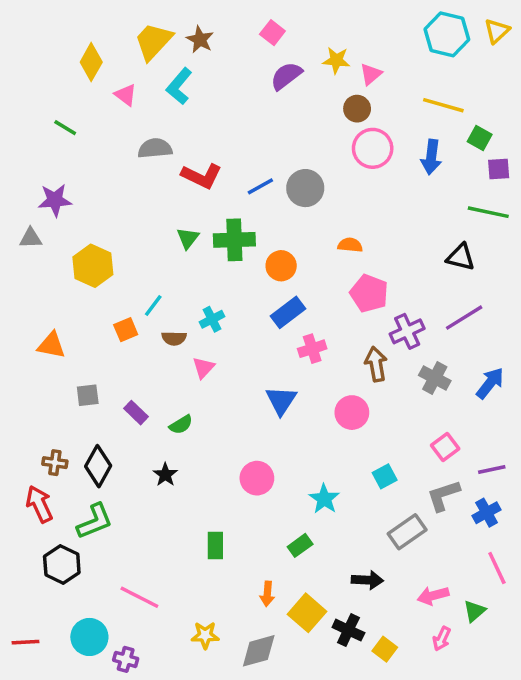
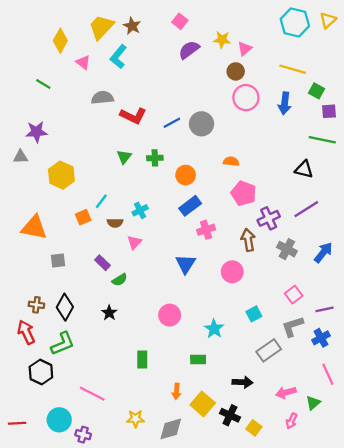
green cross: (234, 240) -> (155, 158), size x0.6
orange triangle: (51, 345) -> (34, 227), size x1.4
purple rectangle: (136, 413) -> (102, 263), moved
green rectangle: (300, 545) -> (198, 359), turned 35

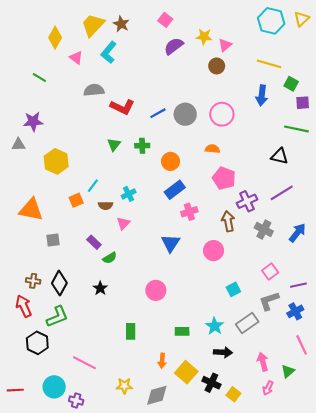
pink circle: (246, 98) -> (222, 114), moved
cyan star: (214, 329) -> (215, 326), moved
pink arrow: (286, 392) -> (263, 362), turned 90

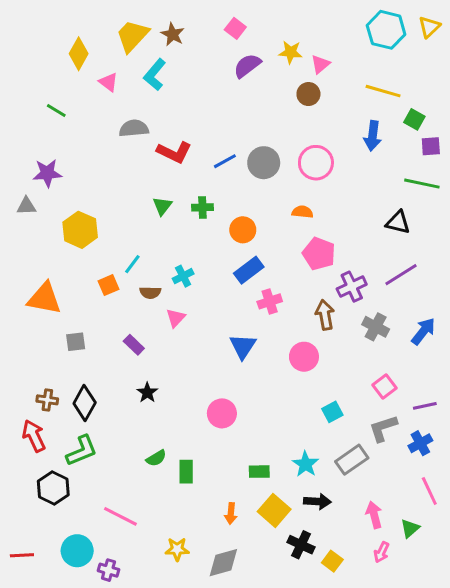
green semicircle: (110, 258) -> (156, 458), moved
black star: (100, 288) -> (147, 392), moved
yellow square: (186, 372) -> (274, 510), moved

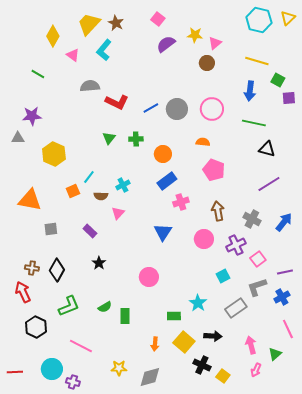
green line: (422, 184) -> (254, 123), moved
purple cross: (352, 287) -> (236, 245), moved
green L-shape: (82, 451) -> (69, 306), moved
cyan star: (305, 464) -> (198, 303), moved

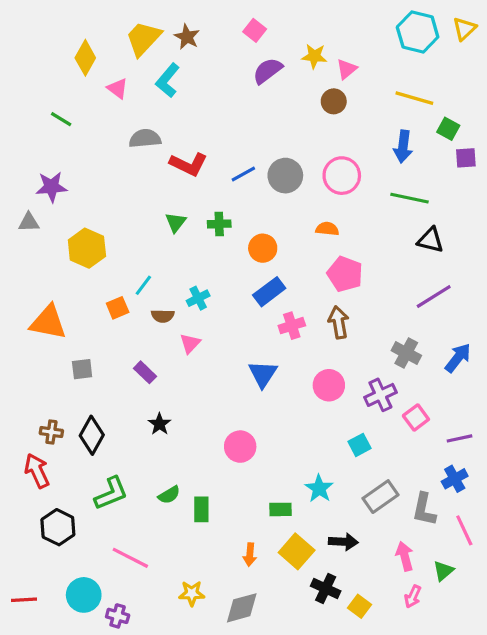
brown arrow: (218, 211) -> (339, 322), moved
gray L-shape: (257, 287) -> (424, 509), moved, turned -60

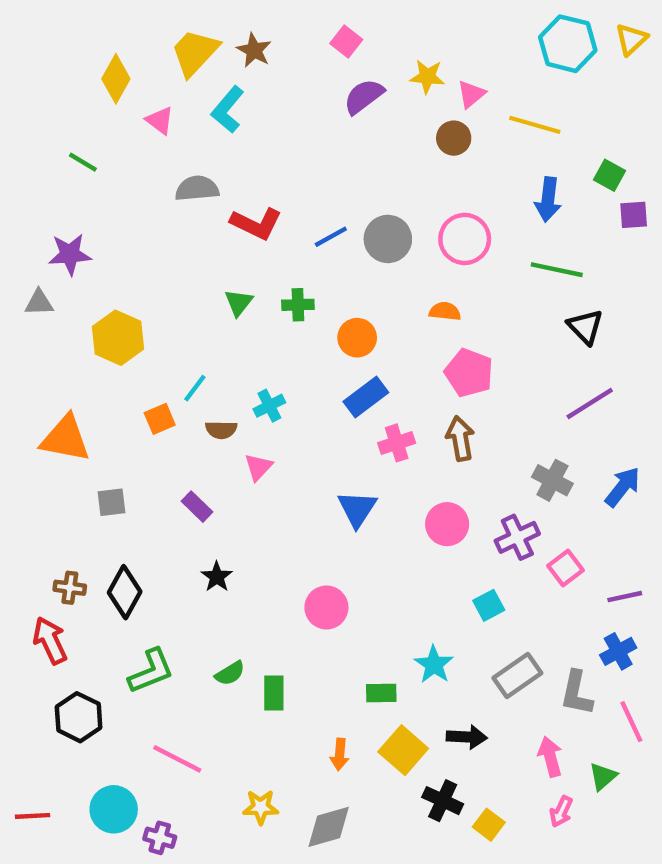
yellow line: (414, 98) -> (535, 125), moved
black triangle: (430, 240) -> (585, 327), turned 32

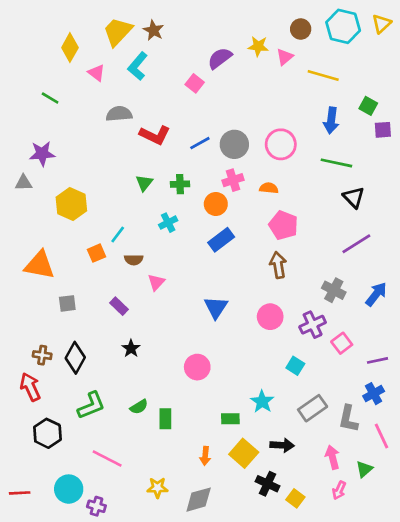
pink square: (346, 42) -> (195, 83), moved
brown circle: (454, 138) -> (301, 29), moved
cyan cross: (269, 406) -> (168, 223), moved
pink cross: (397, 443) -> (233, 180), moved
cyan square: (489, 605) -> (295, 366), turned -30

